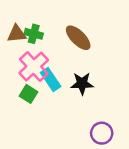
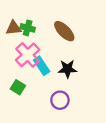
green square: (28, 94) -> (18, 87), moved
purple circle: (102, 133) -> (60, 100), moved

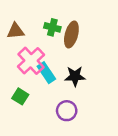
green cross: (28, 28) -> (52, 27), moved
brown ellipse: (64, 31) -> (71, 35), turned 60

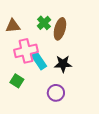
green cross: (52, 27) -> (44, 23), turned 32
pink cross: (31, 61) -> (26, 51), turned 30

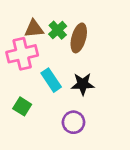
brown triangle: (13, 26) -> (34, 29), moved
pink cross: (26, 51) -> (22, 54), moved

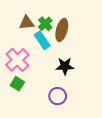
pink cross: (22, 54) -> (17, 60), moved, turned -30
cyan rectangle: (51, 80) -> (42, 40), moved

